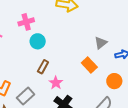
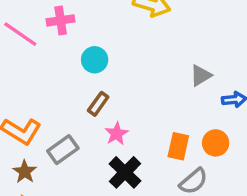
pink cross: (26, 22) -> (61, 20), moved
orange rectangle: (89, 65) -> (178, 146), moved, turned 49

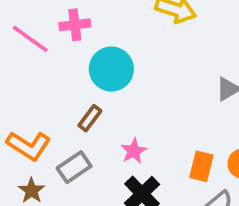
cyan circle: (95, 60) -> (111, 69), size x1.5
brown rectangle: (98, 104) -> (90, 118), moved

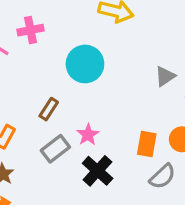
cyan circle: (111, 69) -> (85, 64), moved
gray rectangle: (74, 167) -> (55, 149), moved

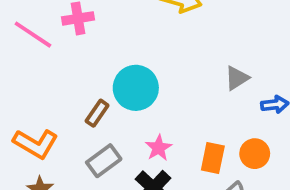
cyan circle: (85, 64) -> (136, 88), moved
pink star: (88, 135) -> (159, 148), moved

